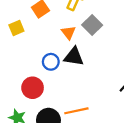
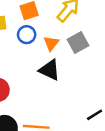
blue circle: (51, 62) -> (27, 35), moved

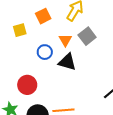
blue circle: (27, 35) -> (45, 52), moved

